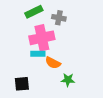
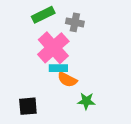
pink cross: (42, 38) -> (53, 48), turned -30
cyan rectangle: (38, 54) -> (58, 68), moved

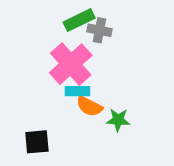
green rectangle: (43, 15) -> (79, 20), moved
green star: (86, 101) -> (118, 120), moved

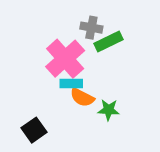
green rectangle: (79, 20) -> (109, 42), moved
black square: (37, 142) -> (34, 130), turned -30

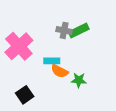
gray cross: (91, 28) -> (64, 30), moved
pink cross: (65, 59) -> (19, 46), moved

